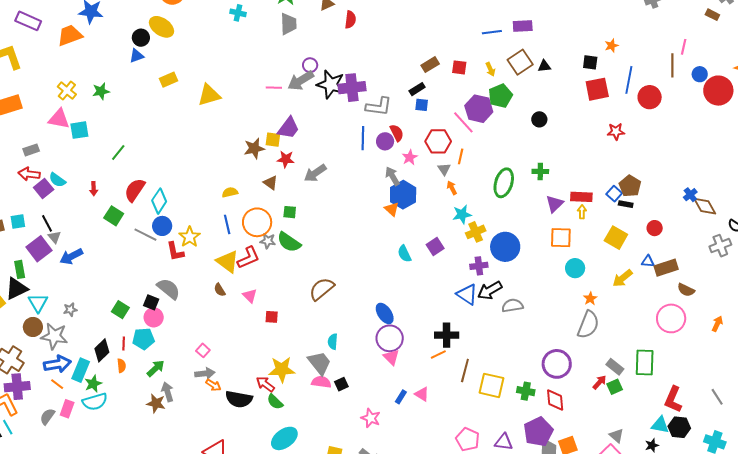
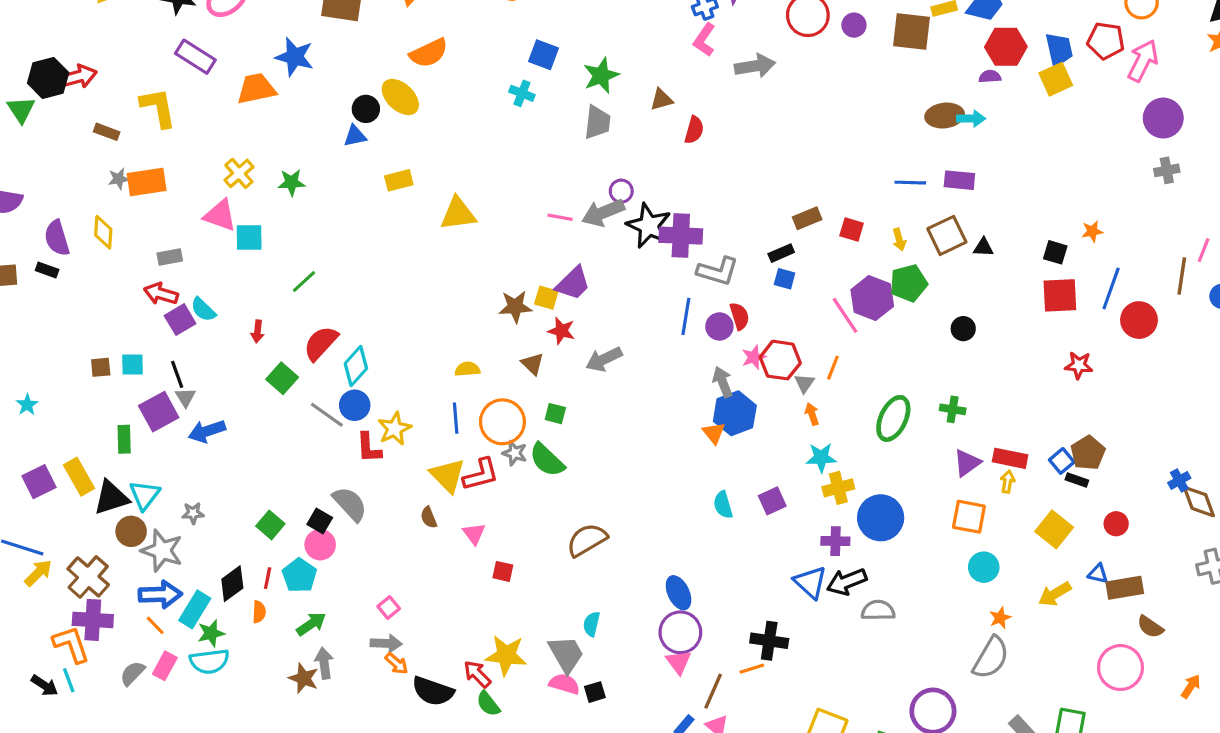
red hexagon: (438, 141) -> (780, 360), moved
black triangle: (16, 289) -> (111, 498), moved
cyan pentagon: (143, 339) -> (299, 575), turned 30
brown line: (465, 370) -> (713, 691), moved

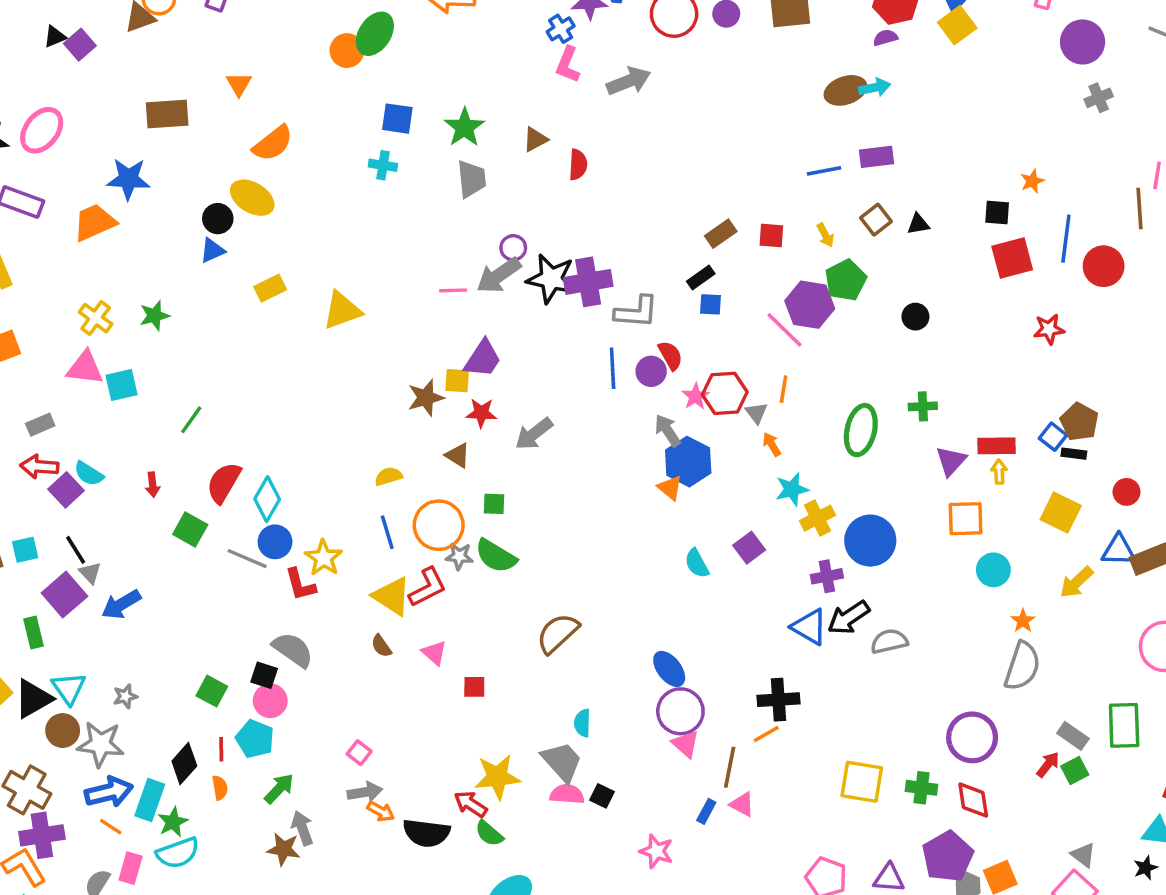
brown square: (947, 235) -> (876, 220), size x0.7
blue triangle: (1098, 574) -> (1118, 550), size x1.5
black square: (595, 692) -> (602, 796), turned -35

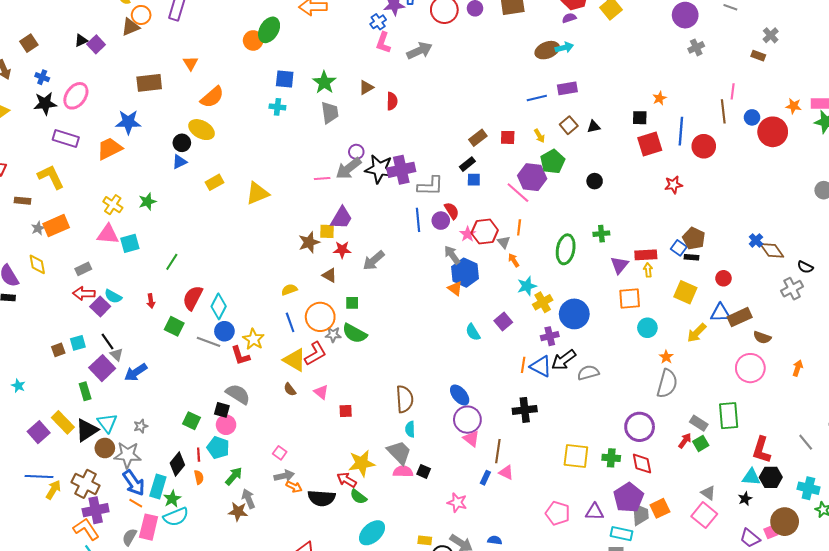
brown semicircle: (558, 633) -> (405, 399), moved, turned 132
orange line: (766, 734) -> (523, 365), moved, turned -49
blue arrow: (109, 792) -> (134, 483), turned 72
pink rectangle: (131, 868) -> (149, 527), size x1.4

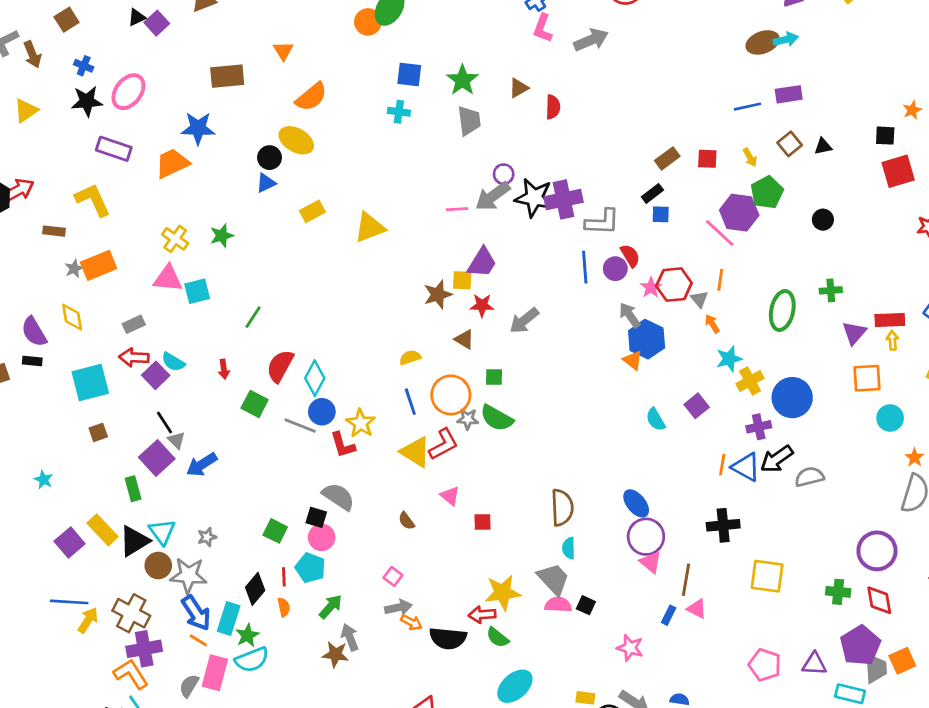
cyan square: (78, 343) -> (90, 382), moved, size x1.8
brown semicircle: (290, 389) -> (406, 521), moved
yellow square: (576, 456) -> (767, 576), moved
red arrow: (347, 480) -> (482, 615), turned -36

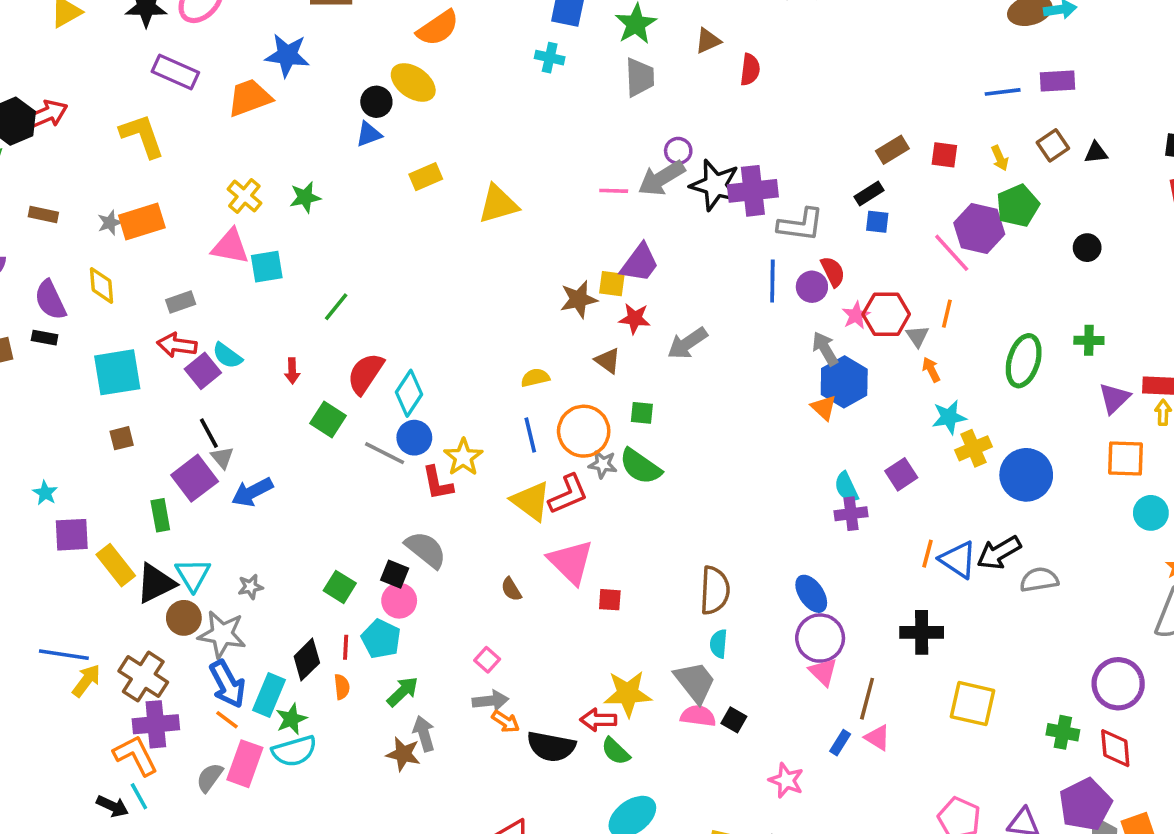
brown rectangle: (54, 231) -> (43, 215), moved
purple cross: (759, 427) -> (851, 514), moved
pink triangle: (450, 496) -> (571, 562), size x1.8
purple square: (70, 542) -> (72, 535), moved, turned 32

